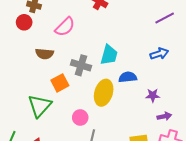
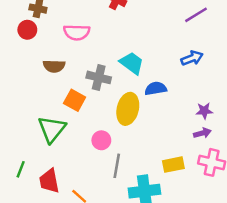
pink semicircle: (65, 27) -> (77, 32), turned 50
cyan trapezoid: (109, 55) -> (132, 63), turned -65
orange square: (60, 83) -> (75, 100), turned -30
purple star: (153, 95) -> (204, 111), moved

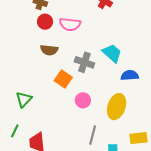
red circle: (27, 30) -> (45, 22), moved
yellow ellipse: (128, 109) -> (117, 107), moved
green triangle: (52, 129) -> (24, 99), moved, size x0.7
pink circle: (101, 140) -> (83, 100), moved

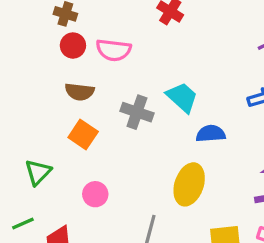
orange square: (63, 79) -> (83, 134), moved
pink circle: (83, 100) -> (95, 194), moved
green line: (15, 131) -> (23, 223), turned 40

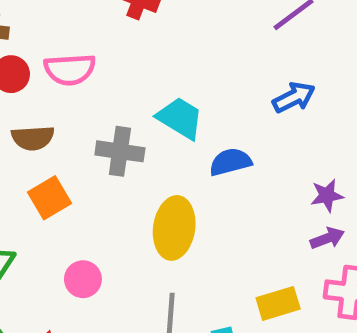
orange square: (83, 134) -> (49, 198), turned 36
yellow ellipse: (189, 184) -> (174, 228), moved

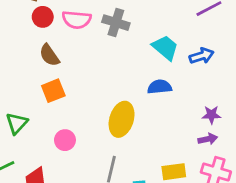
cyan trapezoid: (180, 118) -> (165, 48), moved
brown semicircle: (33, 138) -> (49, 55), turned 50
gray cross: (120, 151) -> (116, 23), moved

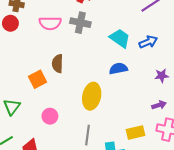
red circle: (43, 17) -> (10, 23), moved
brown semicircle: (49, 55) -> (58, 64), moved, turned 42
purple star: (211, 115) -> (162, 76), moved

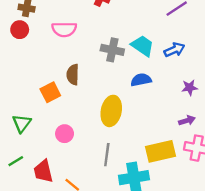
gray cross: (80, 23) -> (112, 50), moved
yellow rectangle: (135, 132) -> (161, 151), size x1.4

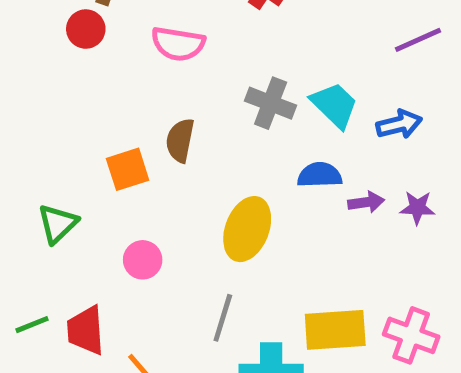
purple arrow: (187, 121) -> (366, 202), moved
green line: (16, 161) -> (32, 325), moved

